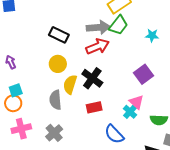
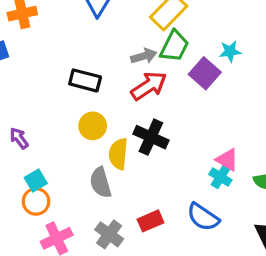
gray arrow: (98, 27) -> (144, 56), size x0.7
purple square: (144, 74) -> (205, 73), moved
red rectangle: (94, 107) -> (150, 221), moved

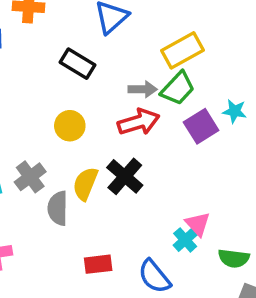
black rectangle: (85, 80) -> (78, 64), moved
yellow circle: (93, 126) -> (70, 126), moved
gray cross: (109, 234) -> (30, 177), moved

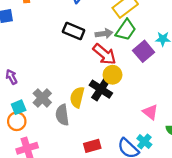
black rectangle: (78, 64) -> (74, 31), moved
red arrow: (139, 122) -> (104, 54), turned 65
yellow circle: (70, 126) -> (113, 75), moved
cyan cross: (185, 240) -> (144, 141), moved

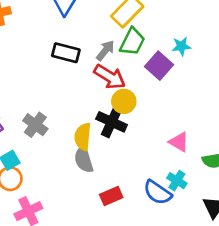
gray arrow: (104, 34) -> (105, 50), turned -35
gray cross: (42, 98) -> (35, 125), moved
gray semicircle: (62, 115) -> (84, 159), moved

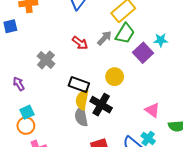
black rectangle: (66, 53) -> (79, 84), moved
red arrow: (110, 77) -> (80, 43), moved, size x0.7
black cross: (112, 122) -> (101, 105), moved
gray cross: (35, 125) -> (46, 60), moved

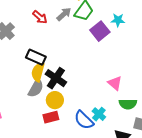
yellow circle: (115, 77) -> (55, 100), moved
pink triangle: (152, 110) -> (115, 83), moved
gray semicircle: (81, 116) -> (36, 88), turned -144

